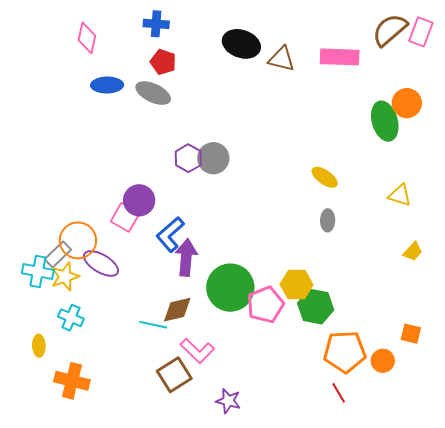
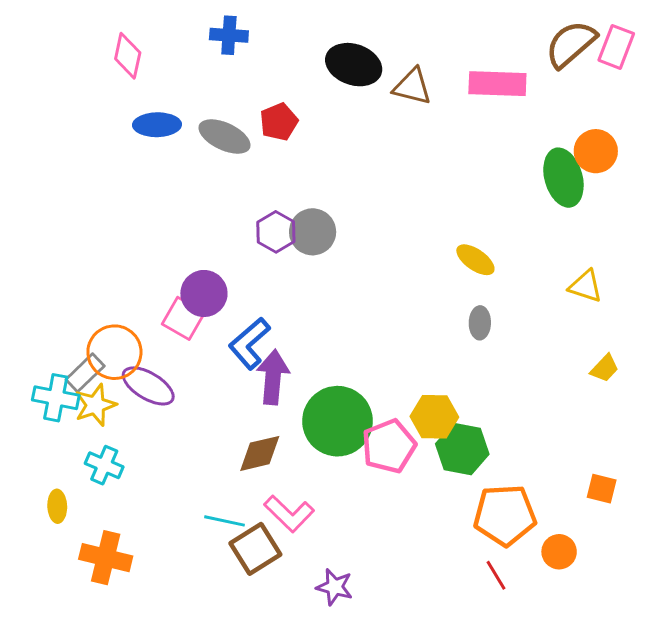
red pentagon: (163, 62) -> (279, 122), moved, turned 30
cyan line: (153, 325) -> (225, 521), moved
orange circle: (383, 361) -> (559, 552), moved

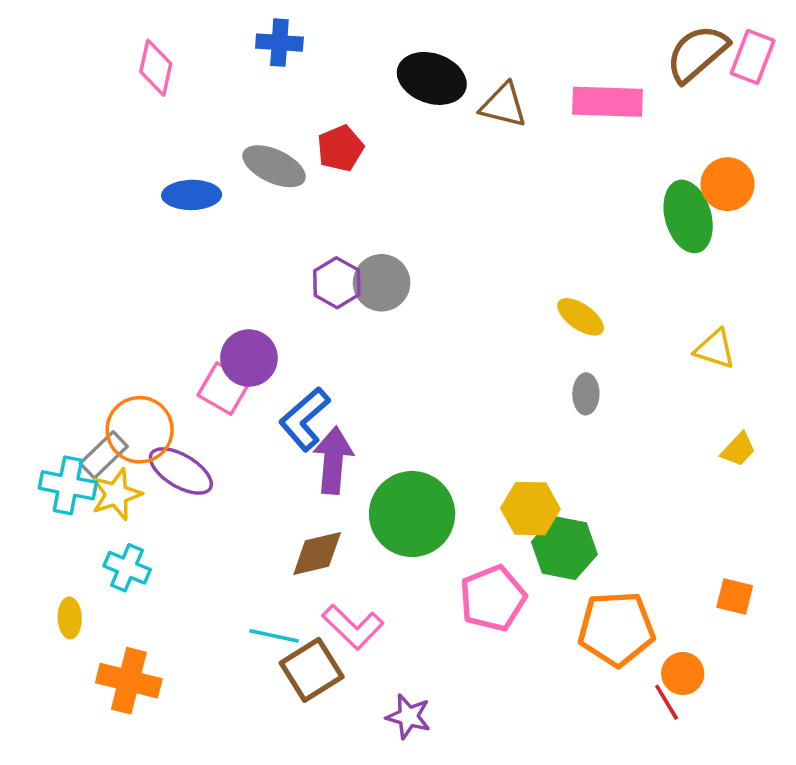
blue ellipse: (157, 125) -> (192, 195), moved
pink pentagon: (389, 446) -> (493, 598), moved
red line: (496, 575) -> (667, 702), moved

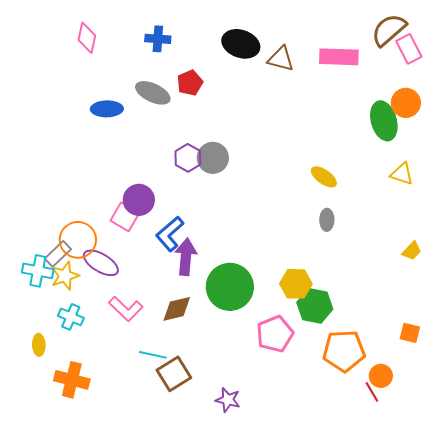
blue cross: (279, 43) -> (158, 39), moved
pink rectangle: (753, 57) -> (409, 49), moved, turned -48
yellow triangle: (715, 349) -> (402, 174), moved
pink L-shape: (353, 627) -> (126, 309), moved

